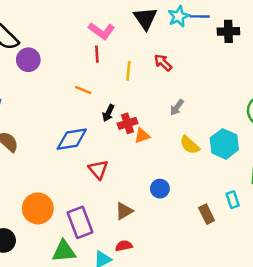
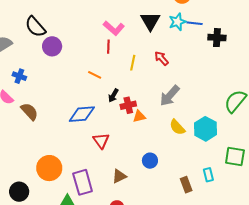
gray arrow: (177, 107) -> (170, 96), size x1.6

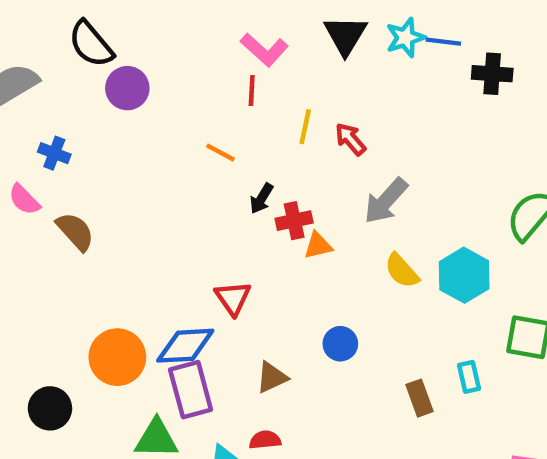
red arrow: (161, 58) -> (350, 139), moved
blue diamond: (82, 114) -> (185, 346), moved

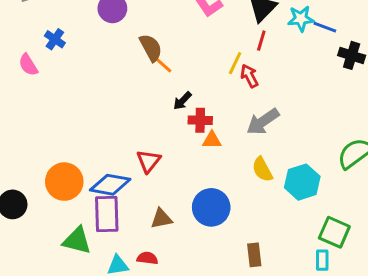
red line: (252, 91) -> (261, 41), moved
yellow line: (305, 127) -> (235, 63), moved
brown semicircle: (75, 231) -> (151, 48), moved
blue circle: (340, 344) -> (211, 207), size x1.6
cyan rectangle: (469, 377) -> (322, 260), moved

